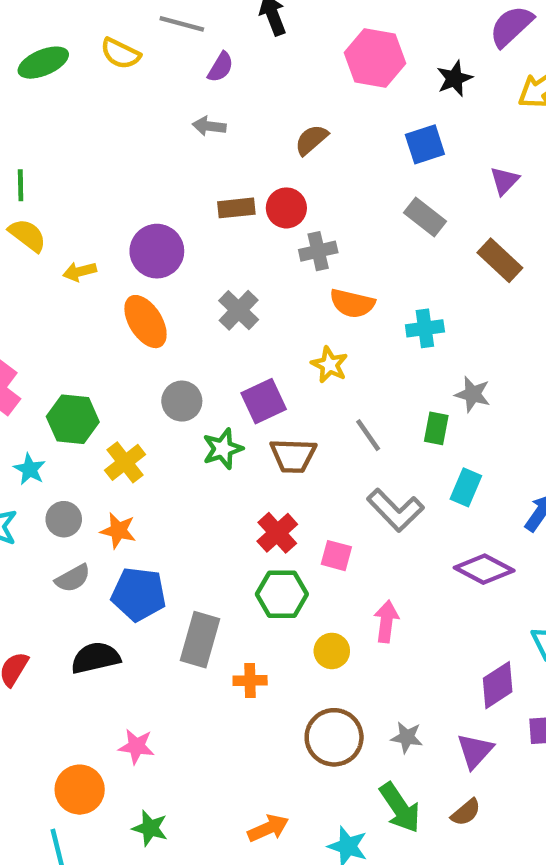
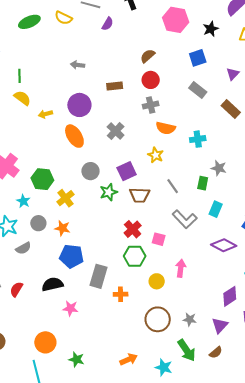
gray arrow: (209, 126) -> (77, 65), moved
red circle: (286, 208) -> (151, 80), moved
gray semicircle: (73, 578) -> (23, 248), moved
pink star: (136, 746) -> (70, 308), moved

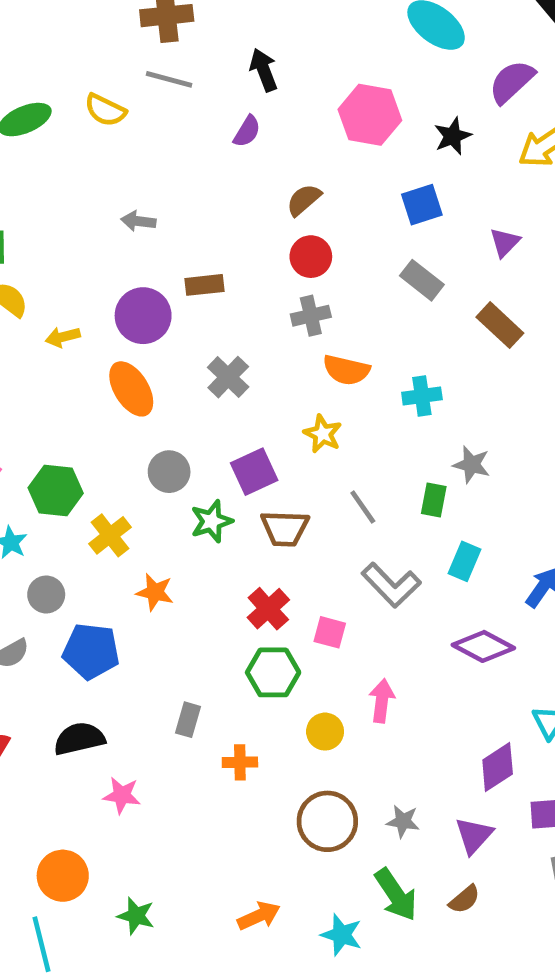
purple semicircle: (108, 24) -> (247, 131), moved
brown rectangle: (115, 86) -> (205, 285), moved
orange star: (62, 228) -> (155, 592), moved
blue pentagon: (71, 256) -> (91, 651), moved
gray rectangle: (99, 276) -> (188, 720), size x0.6

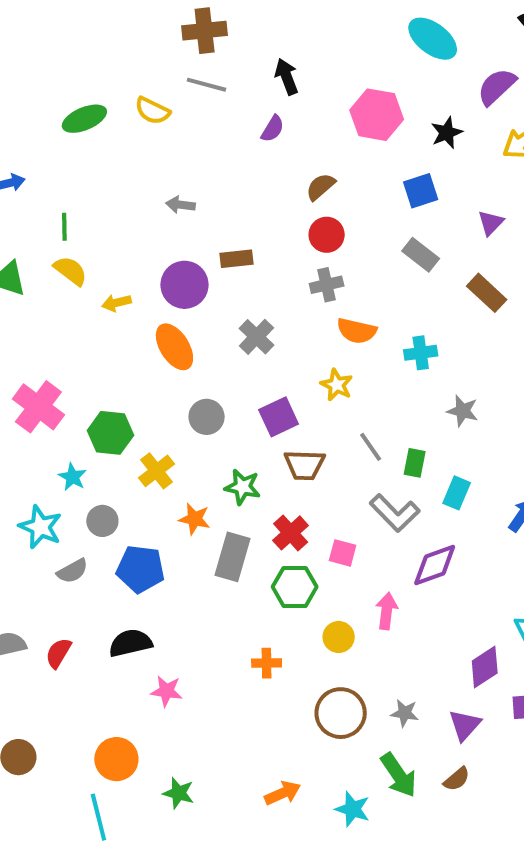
green rectangle: (434, 500) -> (415, 463), moved
green star: (212, 521) -> (243, 487), moved, turned 30
purple diamond: (483, 646) -> (435, 565), moved, turned -48
gray rectangle: (188, 720) -> (233, 557), moved, size x1.6

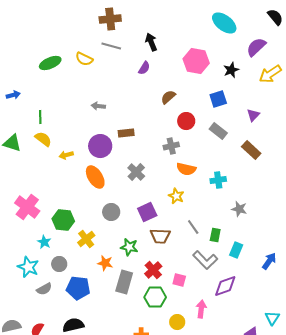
red circle: (327, 235) -> (186, 121), moved

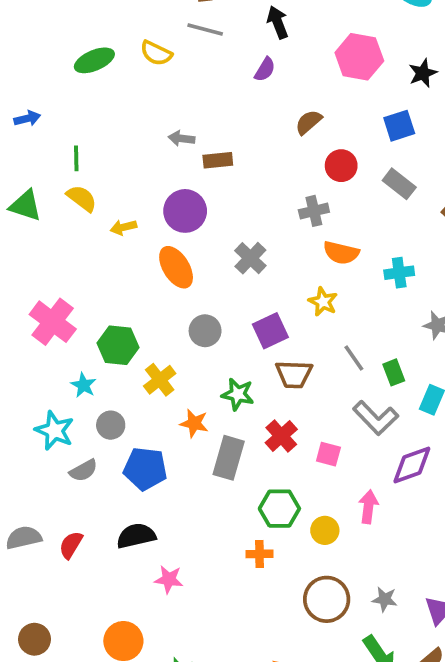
brown rectangle: (126, 133) -> (218, 160), moved
green rectangle: (215, 235) -> (394, 372), turned -32
green hexagon: (155, 297) -> (279, 509), moved

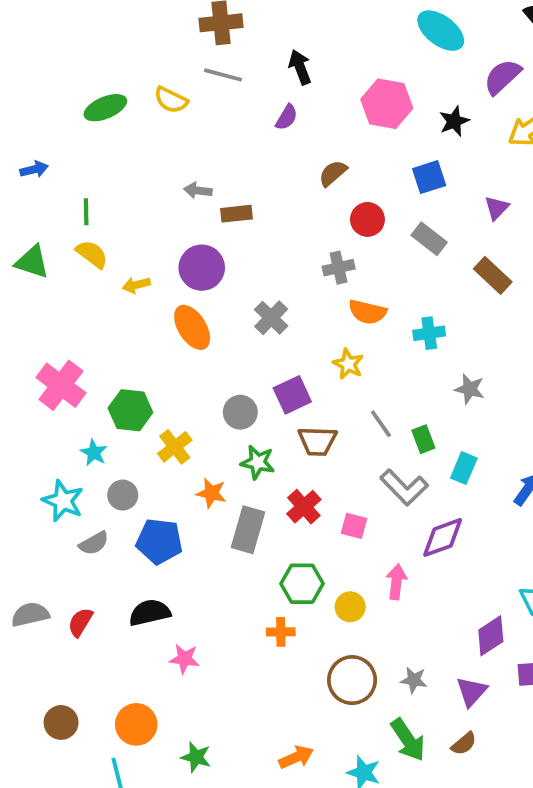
gray circle: (205, 331) -> (240, 412), moved
brown circle: (34, 639) -> (61, 722), moved

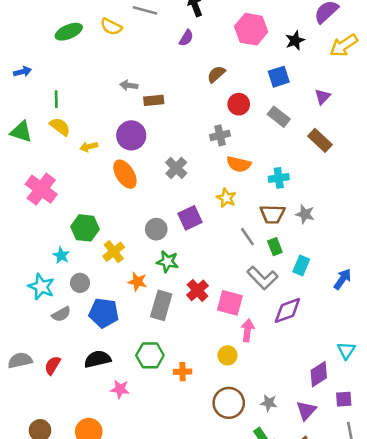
pink cross: (61, 385) -> (41, 189), moved
brown trapezoid: (317, 441) -> (272, 214), moved
pink square: (354, 526) -> (230, 303), size x1.5
pink arrow: (396, 582) -> (247, 330), moved
green hexagon: (302, 584) -> (150, 355), moved

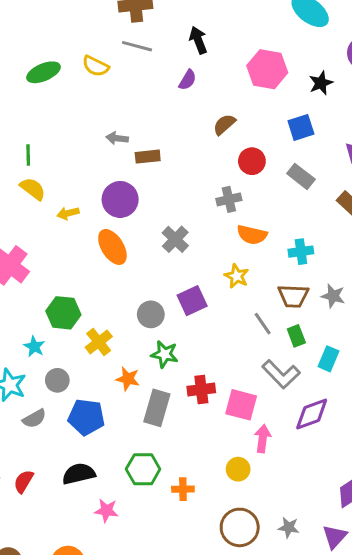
red cross: (197, 290) -> (201, 389), turned 35

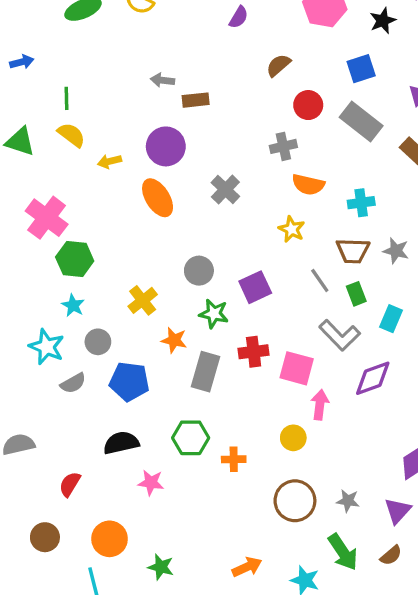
gray rectangle: (301, 176) -> (361, 122), size x1.4
purple square: (192, 301) -> (255, 287), moved
green hexagon: (63, 313) -> (75, 259), moved
red semicircle: (24, 481) -> (70, 484), moved

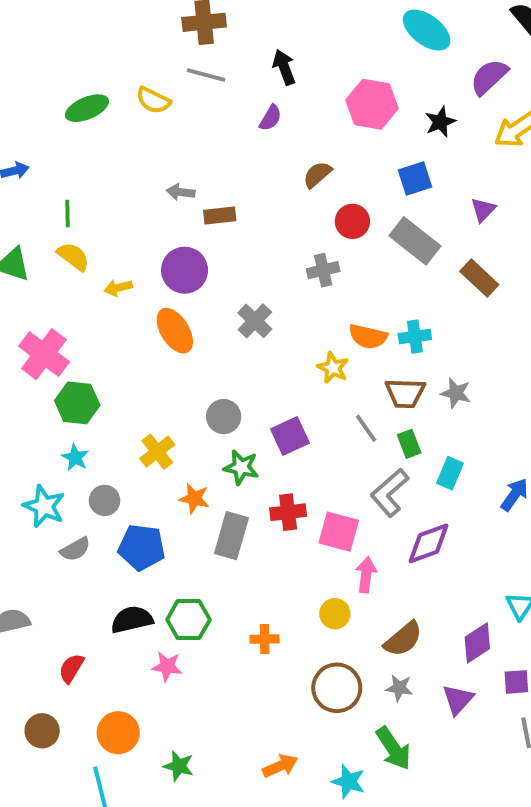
orange semicircle: (308, 185) -> (368, 337), moved
gray L-shape: (340, 335) -> (390, 493), turned 93
green hexagon: (191, 438) -> (188, 620), moved
brown semicircle: (391, 555) -> (403, 639), moved, size x1.5

